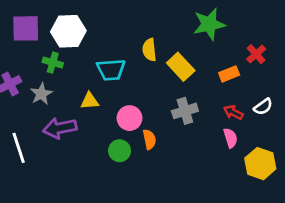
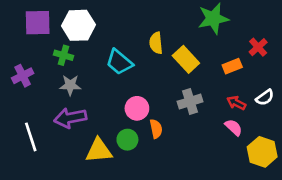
cyan trapezoid: (111, 70) -> (119, 62), turned 44
gray star: (41, 94) -> (70, 85), moved, turned 30
yellow triangle: (90, 101) -> (99, 151), moved, size x1.5
pink semicircle: (230, 138) -> (234, 127), turned -30

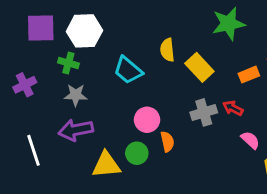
red arrow: (236, 103) -> (233, 108), moved

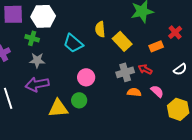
orange semicircle: (167, 142) -> (134, 92), moved, turned -72

